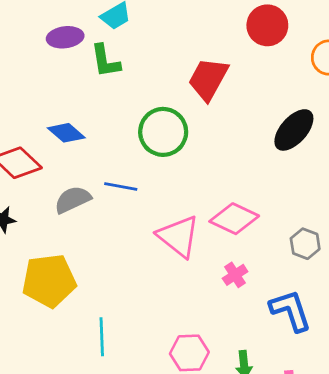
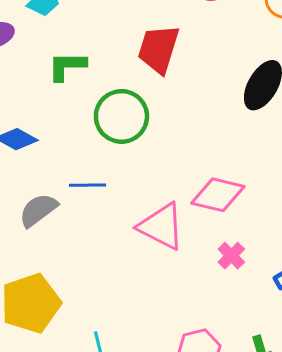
green L-shape: (105, 61) -> (67, 66), moved, turned 111

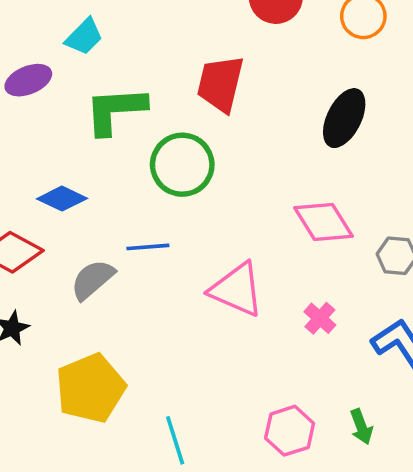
green L-shape: (67, 66) -> (115, 110), size x1.4
pink diamond: (218, 195) -> (324, 222), moved, turned 48

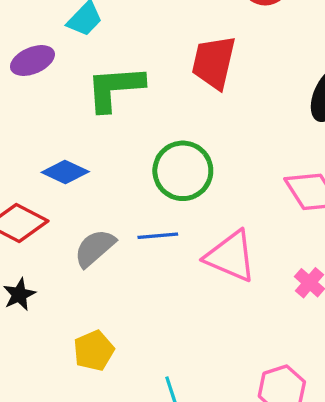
green circle: (182, 165) -> (183, 171), moved
blue line: (148, 247) -> (158, 236), moved
yellow pentagon: (91, 388) -> (94, 351), size x0.6

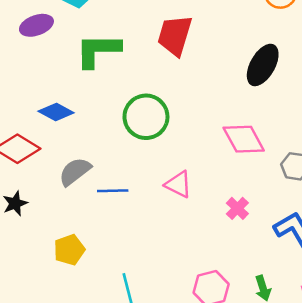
blue line: (158, 236) -> (113, 191), moved
pink triangle: (231, 256) -> (178, 184), size x0.7

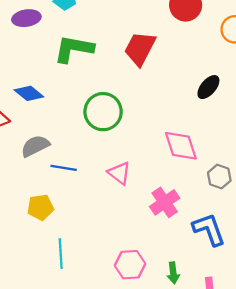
black ellipse: (263, 65) -> (208, 87), size x0.7
pink cross: (237, 208) -> (165, 202), size x1.5
yellow pentagon: (69, 250) -> (40, 207), moved

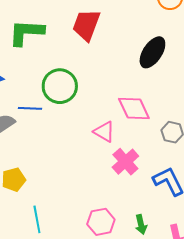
black ellipse: (208, 87) -> (152, 52), size x1.4
blue line: (64, 168) -> (30, 108), moved
pink triangle: (119, 173) -> (104, 132), moved

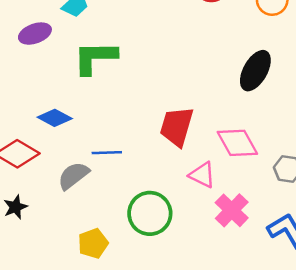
red trapezoid: (86, 25) -> (177, 127), moved
green circle: (60, 86) -> (150, 213), moved

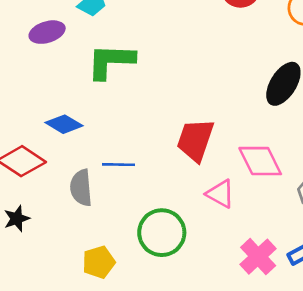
gray semicircle: (73, 176) -> (81, 188), turned -60
pink cross: (232, 210) -> (258, 257), moved

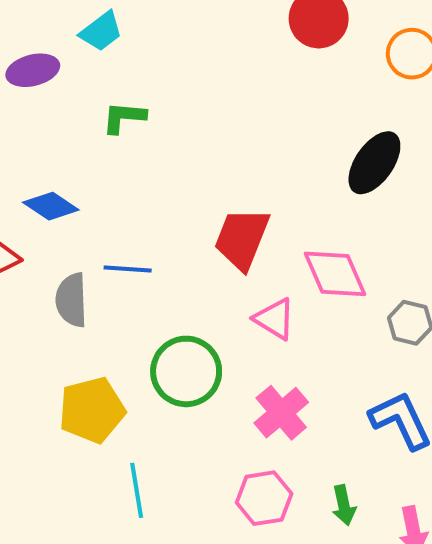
green L-shape: (111, 61) -> (124, 117), size x0.6
pink cross: (258, 257) -> (281, 413), moved
yellow pentagon: (99, 262) -> (92, 410), size x1.4

